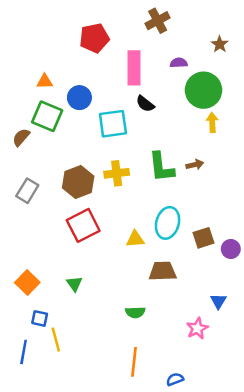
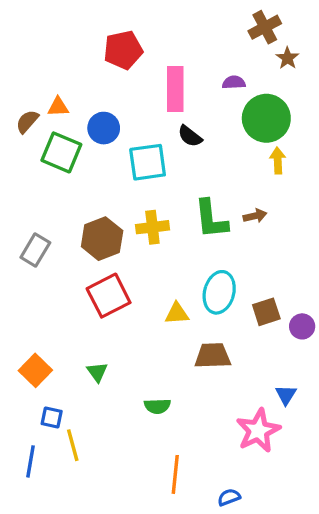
brown cross: (158, 21) -> (265, 27), moved
brown semicircle: (21, 137) -> (27, 122), moved
green semicircle: (135, 312) -> (157, 406), moved
pink star: (197, 328) -> (258, 431), size x1.5

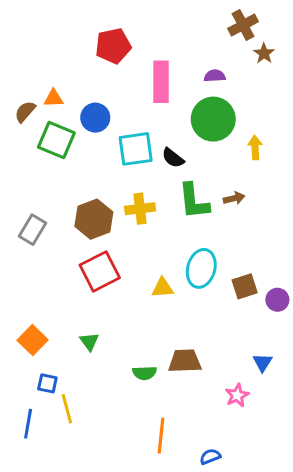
green circle: (266, 118) -> (213, 119), moved
black semicircle: (190, 136) -> (173, 158), moved
brown trapezoid: (213, 356) -> (185, 361), moved
pink star: (258, 431) -> (237, 395), size x0.6

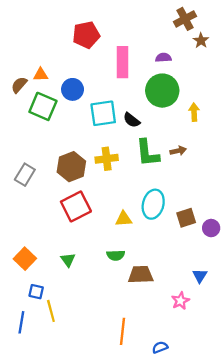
green semicircle: (145, 373) -> (116, 255), moved

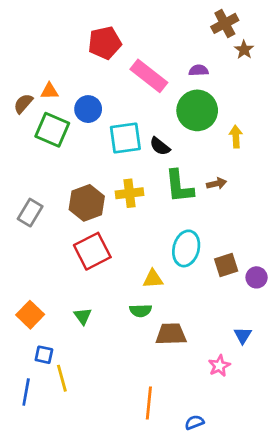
pink rectangle: (122, 62) -> (149, 76), turned -52
yellow triangle: (124, 219) -> (153, 279), moved

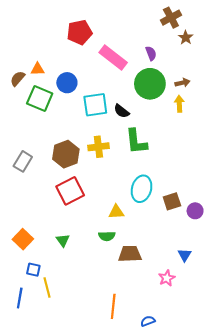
purple semicircle: (199, 70) -> (151, 53), turned 72
brown arrow: (216, 184) -> (182, 83), moved

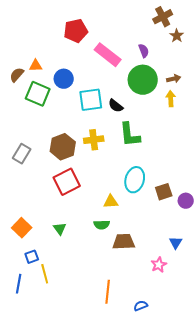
blue square: (33, 270) -> (32, 257), turned -32

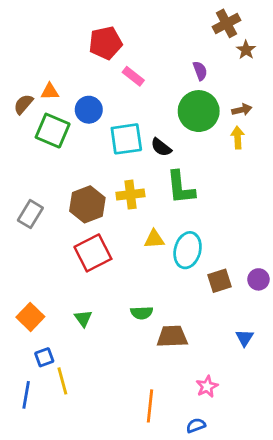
pink rectangle: (108, 55) -> (133, 76), moved, size x0.6
brown square: (164, 192) -> (220, 281), moved
yellow triangle: (111, 202) -> (154, 239), moved
pink star: (159, 265) -> (207, 387), moved

